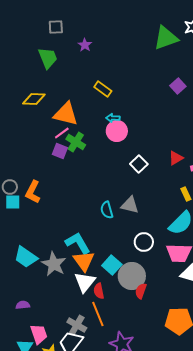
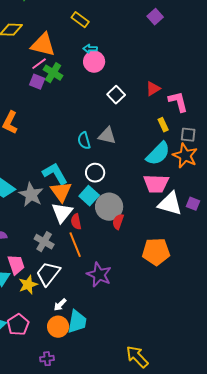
white circle: (144, 242) -> (95, 173), moved
gray cross: (77, 325) -> (44, 242), moved

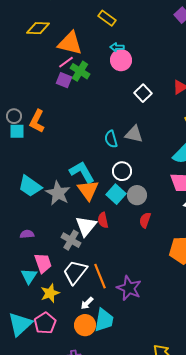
gray circle: (109, 207) -> (137, 195), moved, size x0.7
white triangle: (62, 213) -> (86, 226), moved
orange line: (75, 245) -> (100, 276), moved
purple star: (99, 275) -> (129, 288), moved
yellow star: (28, 285) -> (50, 293), moved

